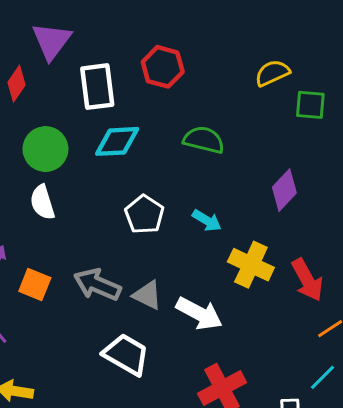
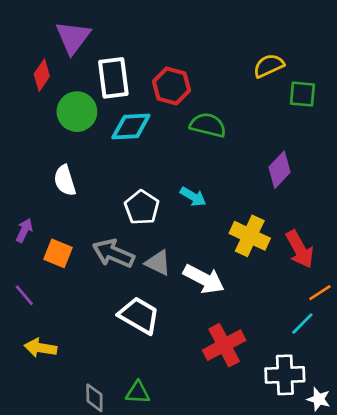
red hexagon: (163, 67) -> (171, 86), moved
green circle: (45, 149) -> (77, 112), moved
white pentagon: (144, 214) -> (142, 207), moved
cyan arrow: (207, 221) -> (193, 197), moved
cyan line: (323, 377) -> (302, 324), moved

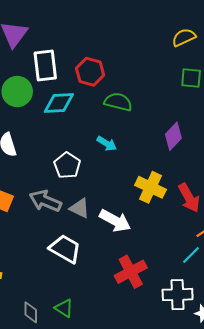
yellow semicircle: (269, 66) -> (184, 37), moved
cyan arrow: (193, 197) -> (107, 144), moved
green triangle: (138, 392) -> (64, 308), turned 30

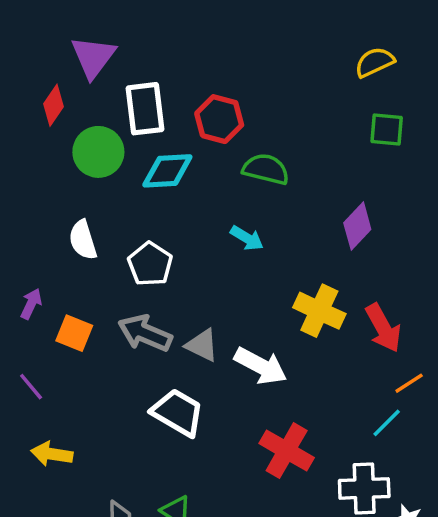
white pentagon: (67, 165) -> (150, 264), moved
red cross: (131, 272) -> (287, 451), turned -32

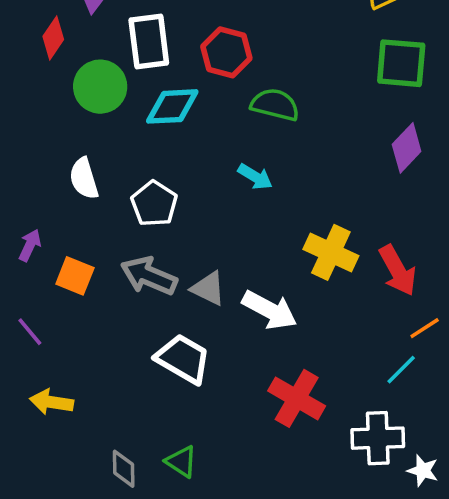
green square: (387, 129) -> (401, 63), size x1.4
purple diamond: (357, 226) -> (407, 148), moved

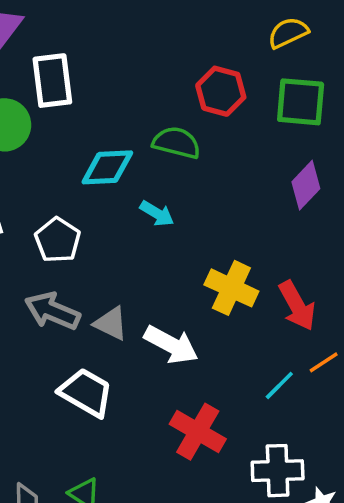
red hexagon: (226, 52) -> (221, 91), moved
cyan diamond: (172, 106) -> (107, 167), moved
cyan line: (401, 370) -> (279, 385), moved

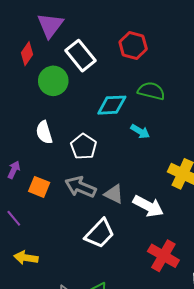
white rectangle: (52, 81) -> (81, 56), turned -32
red hexagon: (221, 91) -> (133, 45), moved
white trapezoid: (86, 393) -> (100, 233), turned 104

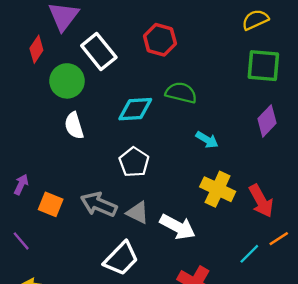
cyan arrow: (140, 131) -> (207, 140), moved
white semicircle: (44, 132) -> (74, 126), moved
white pentagon: (84, 147) -> (134, 162), moved

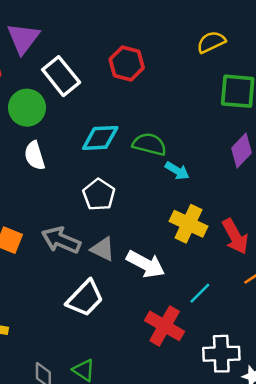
yellow semicircle: (255, 20) -> (211, 42), moved
green semicircle: (181, 93) -> (149, 144), moved
cyan line: (249, 254) -> (200, 293), moved

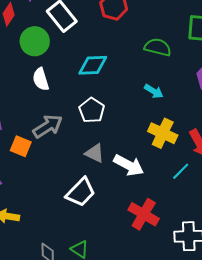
green semicircle: (149, 144) -> (158, 47), moved
gray arrow: (61, 240) -> (48, 126), moved, turned 124
cyan line: (200, 293) -> (181, 171), moved

